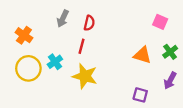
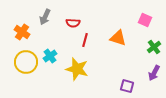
gray arrow: (63, 19) -> (45, 17), moved
red semicircle: (89, 23) -> (73, 23), moved, turned 80
red line: (82, 46) -> (85, 40), moved
orange triangle: (142, 55) -> (118, 38), moved

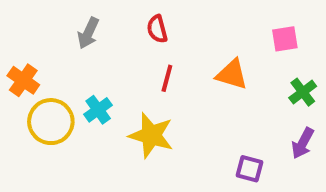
pink square: (145, 20) -> (285, 39), turned -32
red semicircle: (73, 23) -> (157, 29), moved, turned 72
orange cross: (22, 32) -> (23, 80), moved

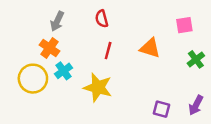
orange cross: (23, 80) -> (50, 48), moved
purple arrow: (303, 143) -> (196, 105), moved

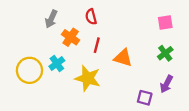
orange cross: (50, 48) -> (71, 37), moved
orange triangle: (150, 48) -> (123, 58), moved
green cross: (196, 59) -> (165, 53), moved
purple arrow: (196, 105) -> (166, 84), moved

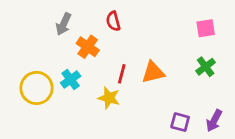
red line: (97, 45) -> (122, 74), moved
orange triangle: (123, 58) -> (153, 72), turned -30
yellow star: (88, 78) -> (109, 98), size x0.7
purple arrow: (166, 84) -> (214, 121), moved

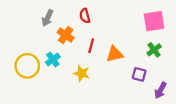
pink square: (206, 28) -> (154, 21), size x1.5
red line: (122, 74) -> (91, 46), moved
purple square: (180, 122) -> (139, 74), moved

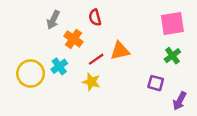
red line: (91, 46) -> (96, 59), moved, turned 40
orange triangle: (115, 54) -> (120, 51), moved

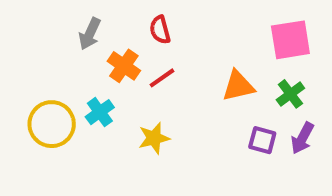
orange triangle: (120, 51) -> (238, 86), moved
red line: (96, 59) -> (162, 78), moved
yellow star: (91, 82) -> (154, 138), turned -30
purple arrow: (180, 101) -> (302, 138), moved

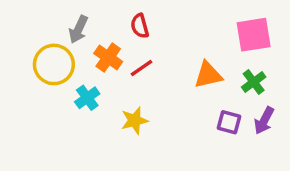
yellow circle: (52, 124) -> (54, 64), moved

